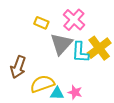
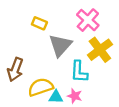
pink cross: (74, 20) -> (88, 20), moved
cyan L-shape: (80, 52) -> (79, 72), moved

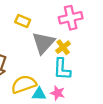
pink cross: (88, 20) -> (71, 18), turned 35
yellow cross: (100, 50) -> (63, 47), moved, size x0.6

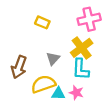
gray triangle: (43, 43) -> (53, 59), moved, size x0.6
yellow cross: (63, 47) -> (82, 48), size x1.5

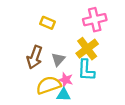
brown arrow: (19, 67) -> (35, 57), moved
pink star: (76, 93) -> (66, 80), moved

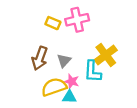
pink cross: (95, 20) -> (77, 20), moved
yellow cross: (87, 49) -> (106, 55), moved

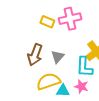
pink star: (72, 81) -> (81, 87), moved

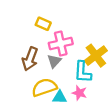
pink cross: (70, 19) -> (61, 43), moved

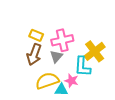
yellow rectangle: (43, 24) -> (36, 35), moved
pink star: (79, 93) -> (71, 81), moved

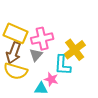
yellow rectangle: (36, 35) -> (16, 33), size x1.6
yellow semicircle: (47, 81) -> (16, 71), moved, turned -145

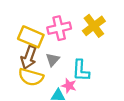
pink cross: (42, 39) -> (59, 28), moved
yellow cross: (75, 50) -> (94, 26), moved

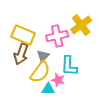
pink cross: (59, 28) -> (57, 36), moved
yellow semicircle: (31, 77) -> (40, 72), moved, turned -70

